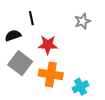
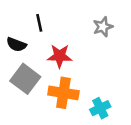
black semicircle: (13, 36) -> (16, 45), turned -140

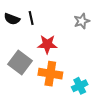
black semicircle: (16, 45) -> (12, 19), moved

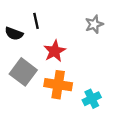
black semicircle: (12, 19) -> (14, 34), moved
red star: (47, 44) -> (55, 51), turned -30

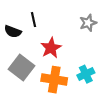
cyan cross: (92, 99) -> (86, 74), moved

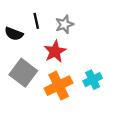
gray star: (88, 23) -> (64, 24), moved
orange cross: (54, 80) -> (59, 86), turned -35

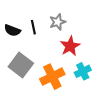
black line: (36, 21) -> (33, 27), moved
red star: (55, 51) -> (70, 46), moved

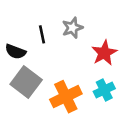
black semicircle: (12, 30) -> (15, 52), moved
red star: (70, 46) -> (104, 53), moved

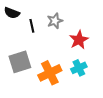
black semicircle: (15, 52) -> (12, 13), moved
gray square: (26, 82) -> (20, 62), turned 35

